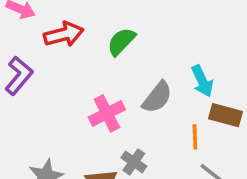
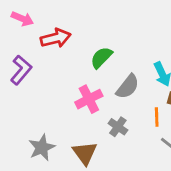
green semicircle: (121, 42) -> (101, 58), moved
gray cross: (134, 162) -> (118, 127), moved

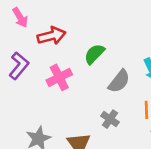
pink arrow: (22, 19) -> (20, 18), turned 36
pink cross: (89, 99) -> (59, 77), moved

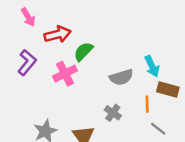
green semicircle: (94, 54) -> (83, 51), moved
gray semicircle: (119, 81) -> (121, 77), turned 35

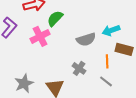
cyan arrow: (152, 66) -> (111, 30), turned 96
gray line: (158, 129) -> (106, 81), moved

